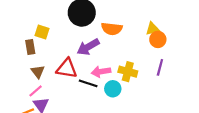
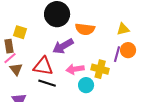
orange circle: (158, 39) -> (128, 50), moved
purple line: (160, 67) -> (117, 54), moved
black line: (88, 83) -> (47, 83), moved
pink line: (36, 91) -> (10, 58), moved

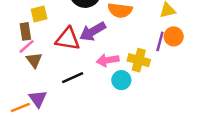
yellow square: (20, 32) -> (39, 14), turned -32
red triangle: (43, 66) -> (68, 39), moved
black line: (47, 83) -> (73, 78), turned -42

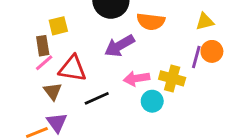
red triangle: (68, 39) -> (73, 68), moved
brown triangle: (34, 60) -> (53, 91), moved

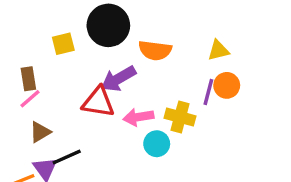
yellow square: (58, 26) -> (63, 44), moved
red triangle: (73, 68) -> (98, 102), moved
brown triangle: (53, 91) -> (40, 132), turned 36
black line: (97, 98) -> (67, 157), moved

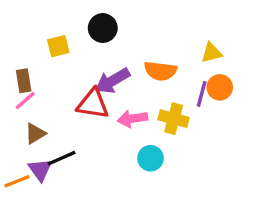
black circle: (108, 25) -> (103, 28), size x0.7
orange semicircle: (155, 50) -> (160, 71), moved
cyan circle: (157, 144) -> (151, 158), moved

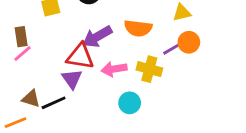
purple line: (202, 94) -> (173, 48), turned 45
brown triangle: (35, 133) -> (31, 99), moved, turned 48
purple triangle: (40, 170) -> (72, 79), moved

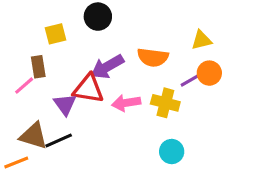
brown rectangle: (21, 37) -> (38, 67), moved
purple triangle: (72, 79) -> (65, 104), moved
brown triangle: (31, 99) -> (34, 136), size x1.4
cyan circle: (130, 103) -> (172, 152), moved

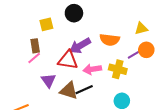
pink line: (24, 86) -> (34, 58), moved
purple triangle: (65, 104) -> (48, 80), moved
brown triangle: (34, 136) -> (69, 91), moved
black line: (59, 141) -> (84, 90), moved

